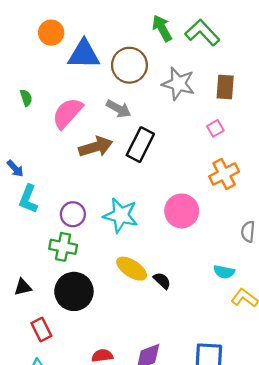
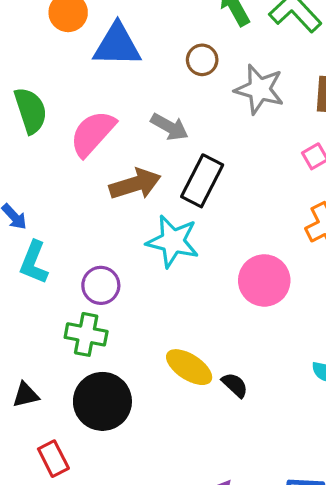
brown circle: (129, 65) -> (202, 60), moved, size x0.6
green semicircle: (26, 98) -> (31, 111), size x1.8
cyan star: (121, 215) -> (173, 241), moved

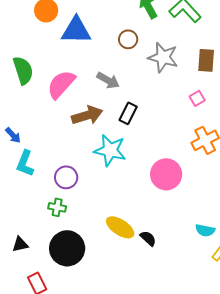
black rectangle: (202, 181) -> (128, 113), size x0.7
green cross: (86, 334) -> (57, 207), size x0.7

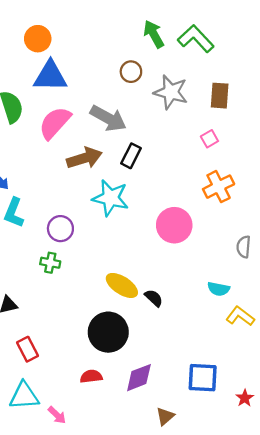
blue triangle: (76, 30) -> (50, 76), moved
gray arrow: (108, 80) -> (108, 118), size x1.4
black circle: (67, 248) -> (108, 332), moved

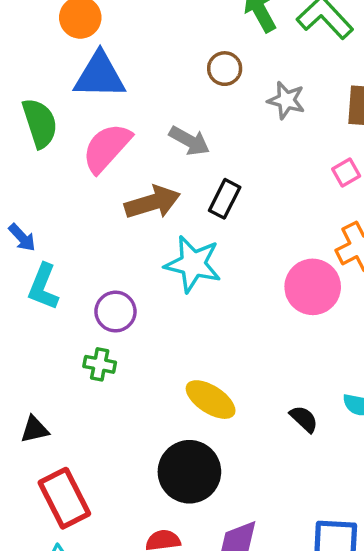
gray star: (171, 92) -> (286, 100), size x0.7
gray arrow: (108, 118) -> (189, 141), size x0.7
pink circle: (174, 225) -> (313, 287), moved
black semicircle: (154, 298) -> (304, 419), moved
red rectangle: (27, 349) -> (64, 498), size x1.5

